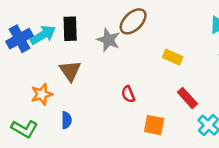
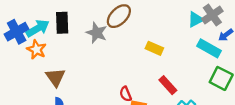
brown triangle: (70, 71) -> (55, 77), moved
orange star: (42, 94) -> (37, 49), moved, turned -30
red semicircle: (128, 94) -> (126, 94), moved

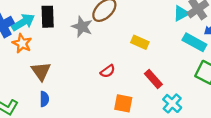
red semicircle: (126, 94) -> (108, 71), moved, turned -104

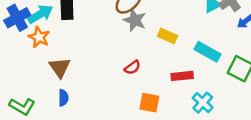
gray star: (82, 27) -> (135, 20), moved
cyan rectangle: (194, 42) -> (208, 52), moved
red rectangle: (153, 79) -> (182, 76), turned -54

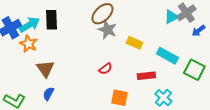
blue semicircle: (63, 98) -> (48, 94), turned -152

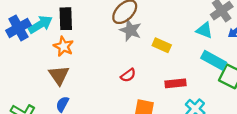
cyan triangle: (171, 17) -> (204, 30), moved, turned 49
orange star: (28, 44) -> (64, 46), moved
cyan rectangle: (167, 56) -> (214, 60), moved

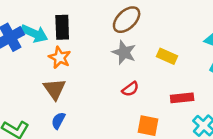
cyan arrow: (40, 24) -> (34, 33), turned 55
gray star: (130, 30) -> (124, 52), moved

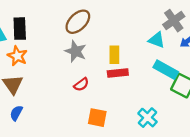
yellow rectangle: (167, 56) -> (114, 55), turned 66
red rectangle: (182, 98) -> (118, 73), moved

